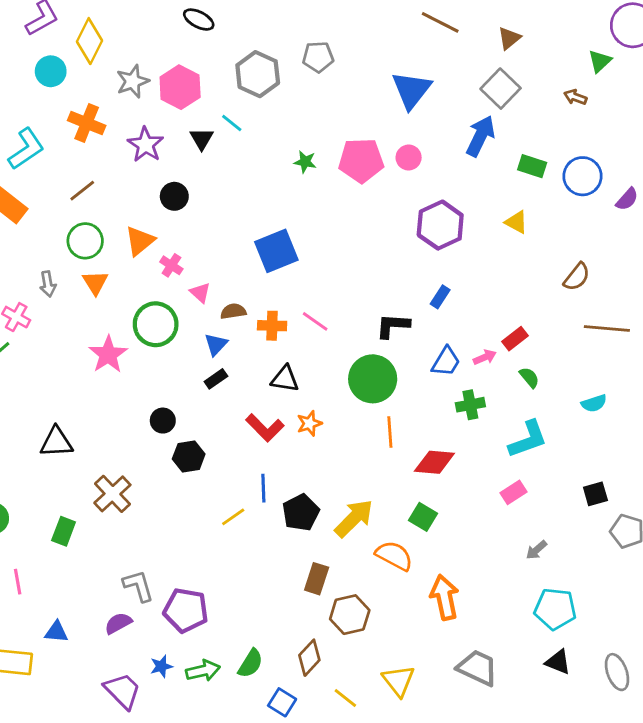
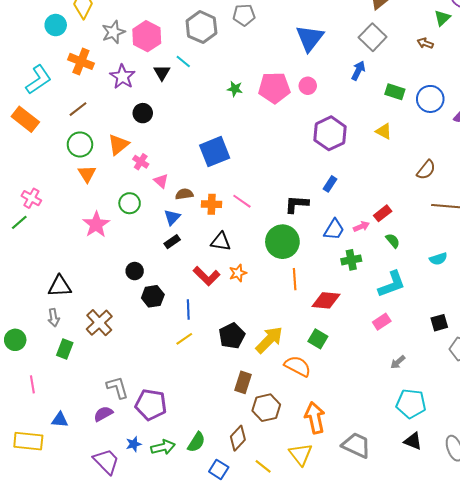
blue arrow: (480, 136) -> (358, 71), size x0.7
gray arrow: (48, 284) -> (54, 318), moved
green circle: (156, 324) -> (130, 203), size x0.7
blue line: (263, 488) -> (188, 309), moved
orange arrow: (445, 597) -> (315, 418), moved

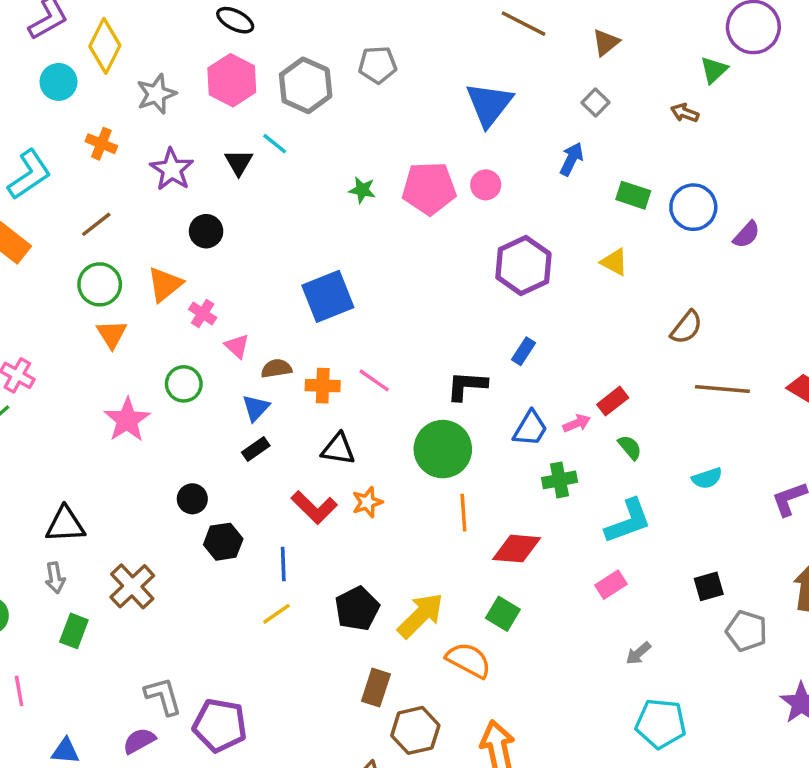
pink hexagon: (147, 36) -> (232, 80), moved
gray square: (373, 37) -> (596, 103), size x0.6
orange cross: (81, 61) -> (101, 144), size x0.7

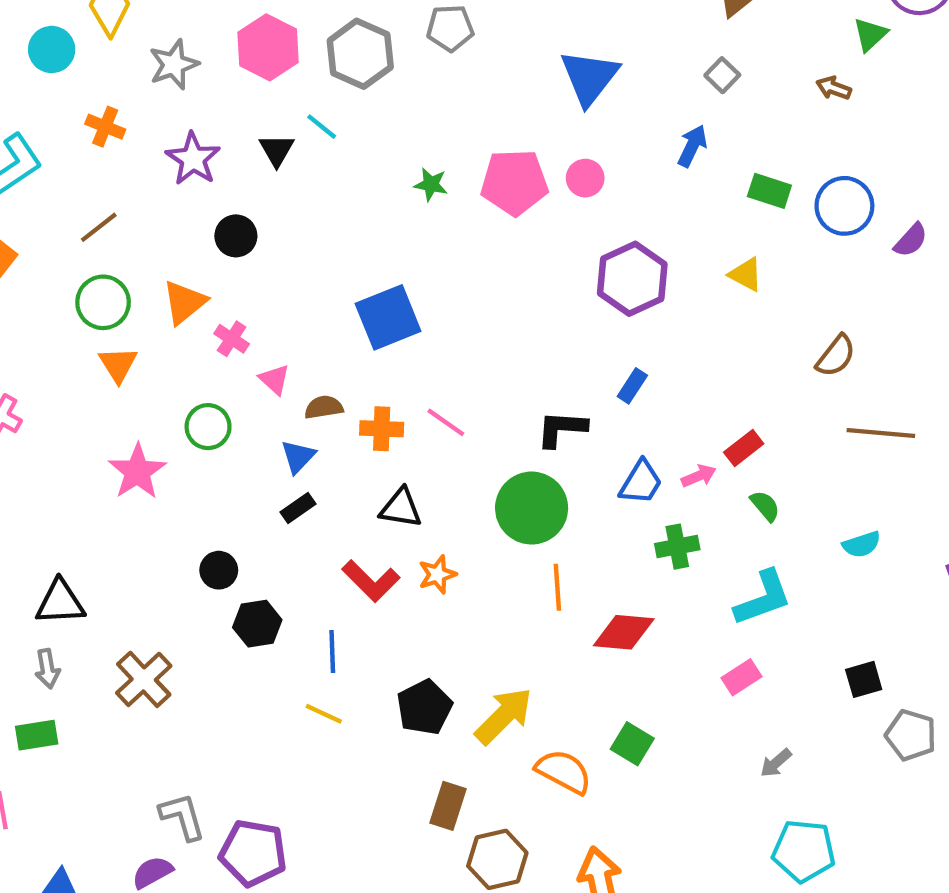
yellow line: (276, 614) -> (324, 714), turned 60
green square: (503, 614) -> (632, 744), moved
green rectangle: (74, 631) -> (37, 735), moved, turned 60

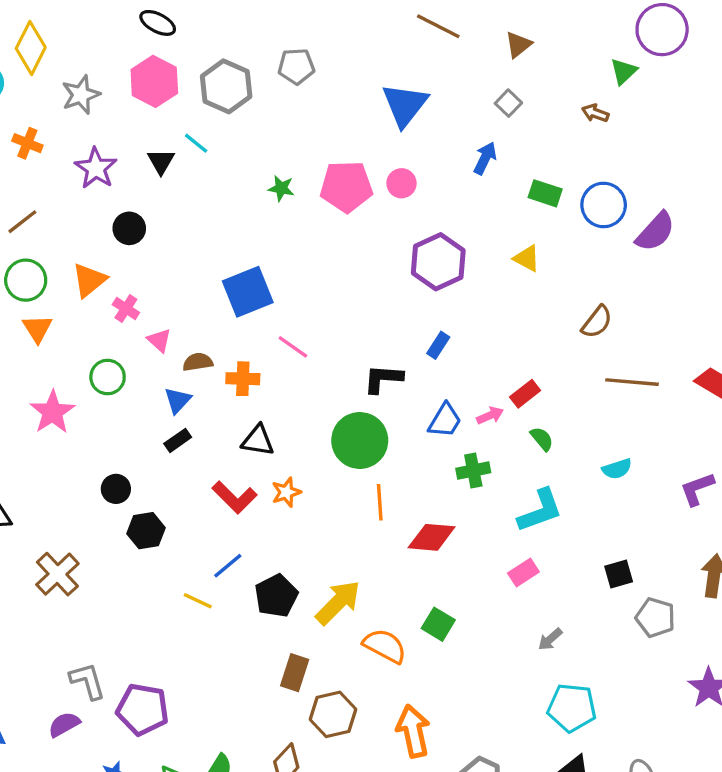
purple semicircle: (911, 240) -> (655, 232), size x1.5
pink line: (446, 422) -> (293, 347), moved
blue line: (332, 652) -> (228, 566), moved, turned 52

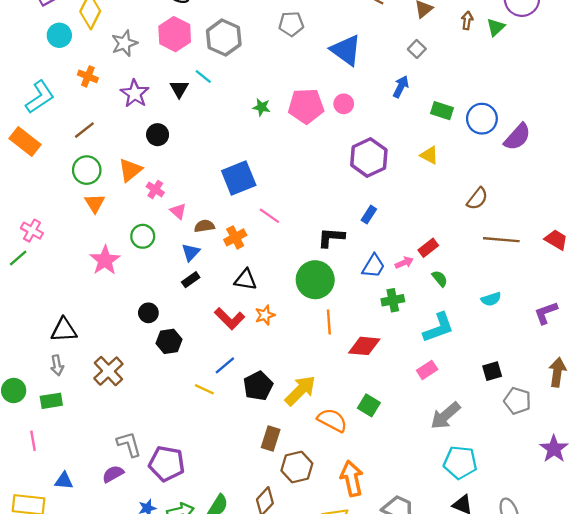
gray pentagon: (296, 66) -> (291, 24), moved
blue triangle: (405, 105) -> (346, 50), turned -32
brown arrow: (595, 113) -> (467, 20), moved, turned 78
orange cross: (243, 379) -> (235, 237), turned -30
gray arrow: (550, 639) -> (445, 416), size x1.8

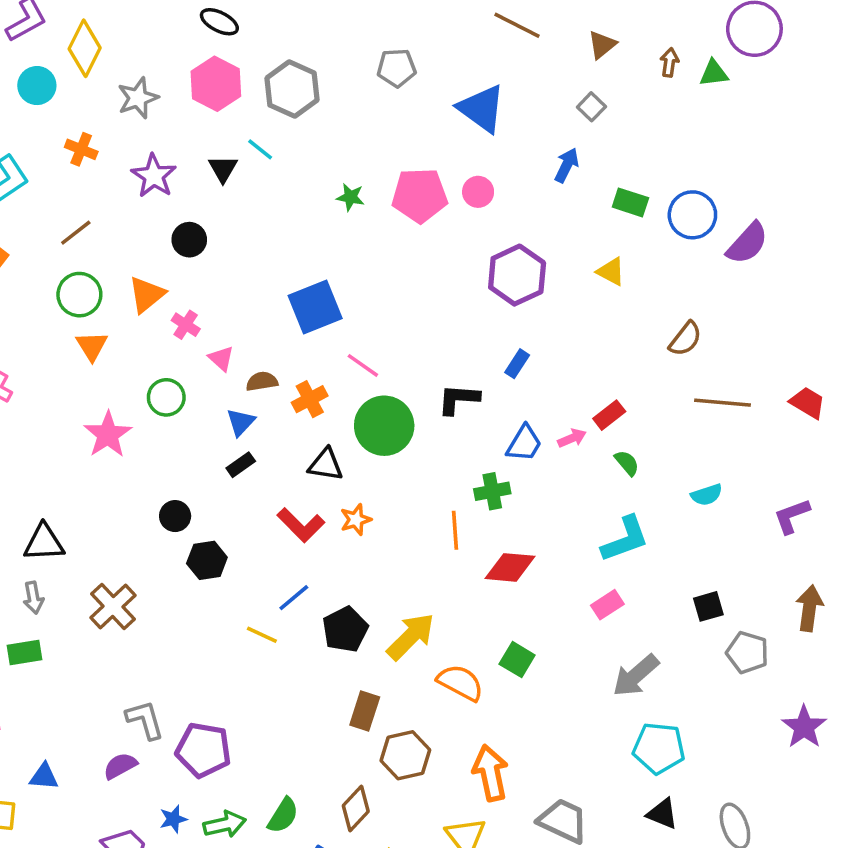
green triangle: (496, 27) -> (714, 73), turned 36
green circle: (315, 280) -> (384, 426), moved
green cross: (393, 300) -> (492, 491), moved

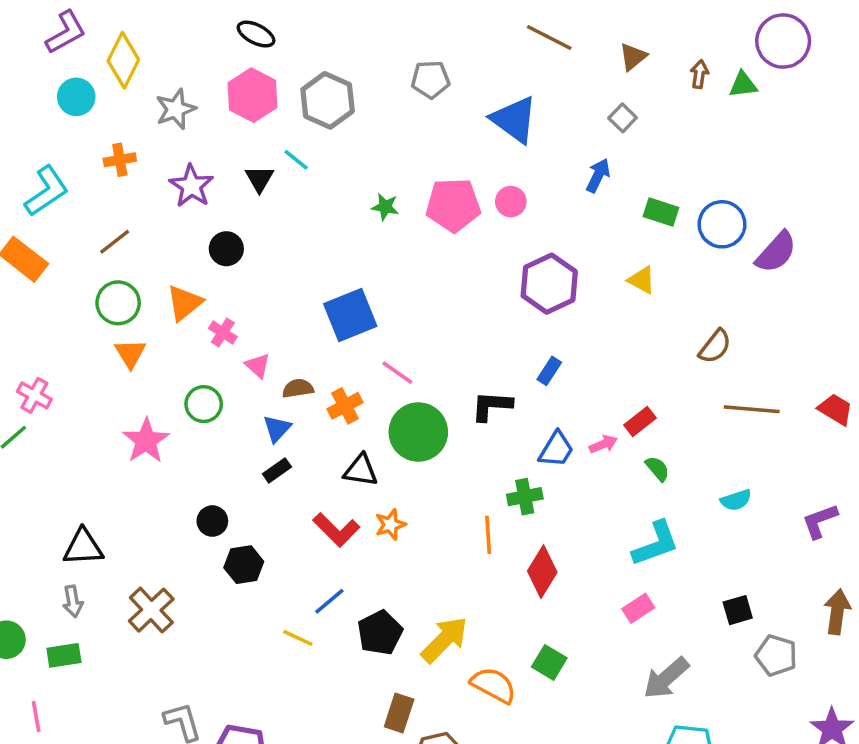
orange cross: (81, 149) -> (120, 160), turned -32
red diamond: (510, 567) -> (542, 572), turned -63

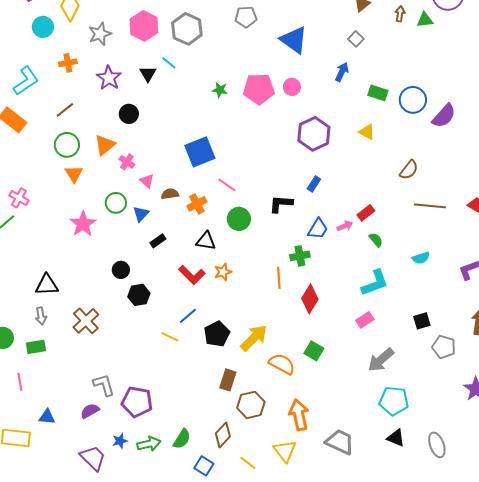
blue triangle: (277, 428) -> (141, 214), moved
green circle: (418, 432) -> (239, 219), size x0.7

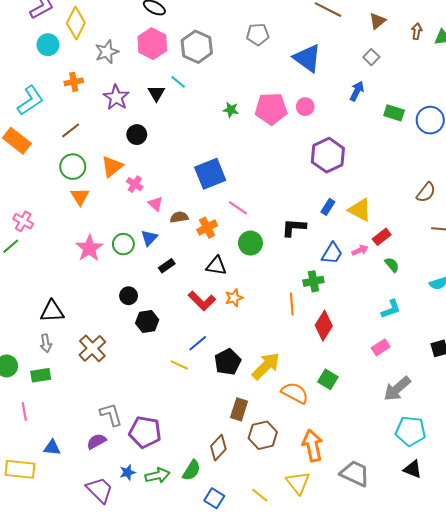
yellow triangle: (367, 132) -> (360, 210), moved, size x1.4
green circle: (116, 203) -> (123, 244), moved
cyan L-shape: (375, 283) -> (391, 309), size x0.7
brown diamond: (223, 435) -> (218, 448), moved

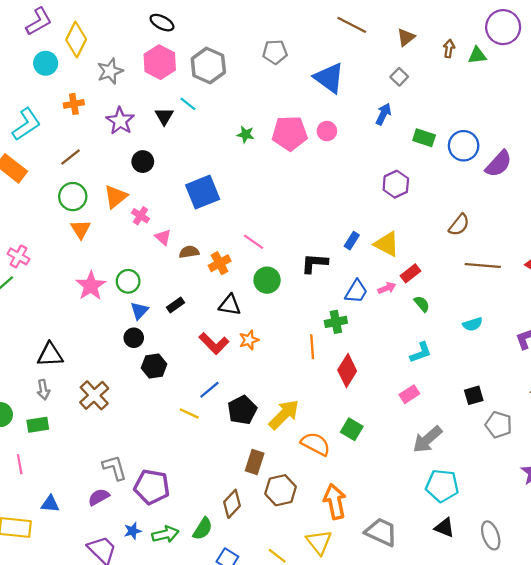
purple hexagon: (328, 155) -> (396, 184), moved, size x0.7
blue square: (210, 174) -> (203, 192), moved
blue triangle: (149, 238) -> (139, 311), moved

